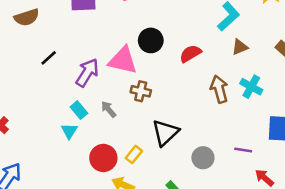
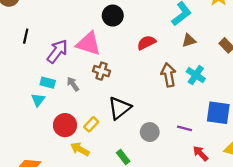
black circle: (151, 40) -> (113, 16), moved
black line: (49, 58) -> (26, 36), turned -40
cyan rectangle: (79, 110) -> (48, 83), turned -40

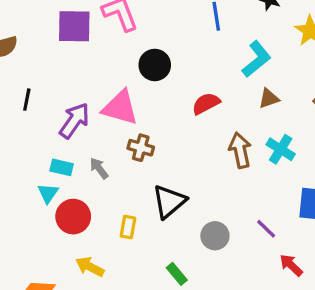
yellow rectangle: (91, 124) -> (128, 227), turned -32
red circle: (65, 125) -> (73, 217), moved
purple line: (184, 128) -> (266, 229), turned 32
yellow arrow: (80, 149) -> (90, 267), moved

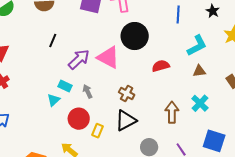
black circle: (155, 65) -> (135, 36), size x1.4
brown cross: (141, 148) -> (127, 93), moved
brown arrow: (240, 150) -> (172, 112), moved
red circle: (73, 217) -> (79, 119), moved

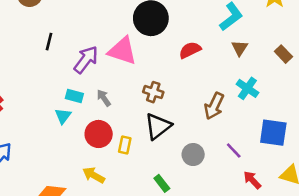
brown triangle: (199, 71) -> (240, 48), turned -40
brown arrow: (172, 112) -> (214, 106), turned -145

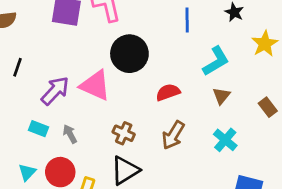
brown arrow: (214, 106) -> (173, 135), moved
cyan triangle: (63, 116) -> (27, 172), moved

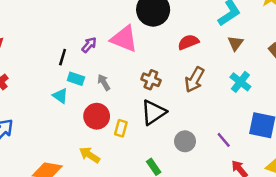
black line: (17, 67) -> (63, 57), moved
purple arrow: (55, 91) -> (89, 45), size x0.6
cyan triangle: (27, 172) -> (60, 96), moved, turned -35

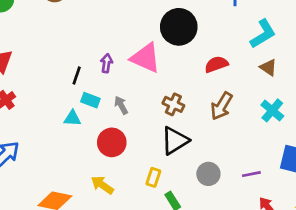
brown triangle: (235, 43) -> (268, 67), turned -35
purple arrow: (89, 45) -> (106, 63), turned -35
cyan triangle: (60, 96) -> (72, 118), turned -35
yellow rectangle: (121, 128) -> (153, 177), moved
purple line: (224, 140) -> (251, 174), turned -63

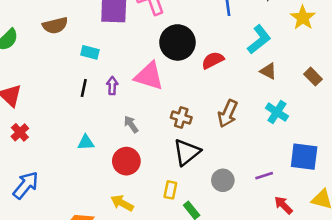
red semicircle: (216, 64) -> (213, 60), moved
black line: (77, 76) -> (84, 88), moved
cyan rectangle: (90, 100) -> (90, 52), moved

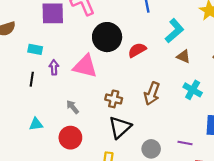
purple arrow: (112, 86) -> (54, 67), moved
purple line: (264, 176) -> (185, 143), turned 32

